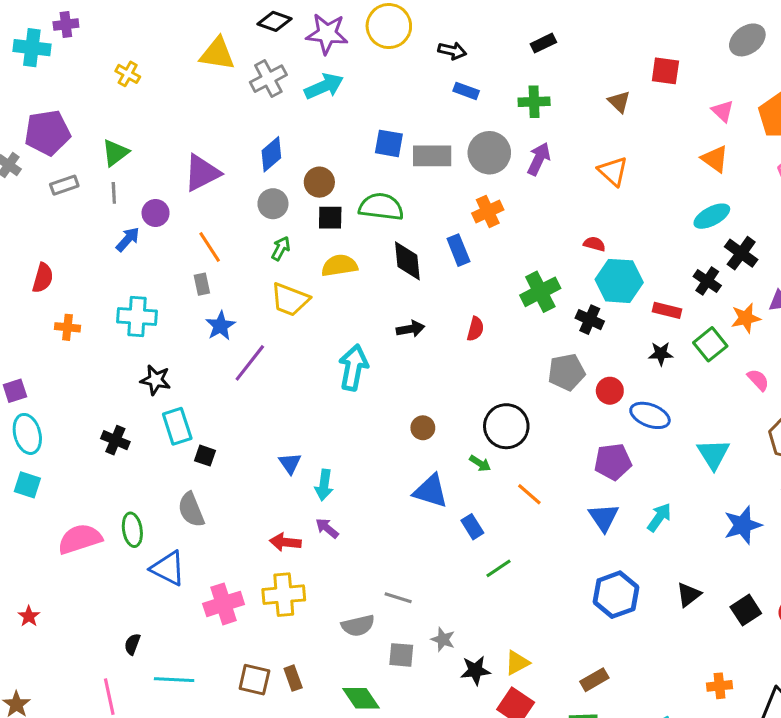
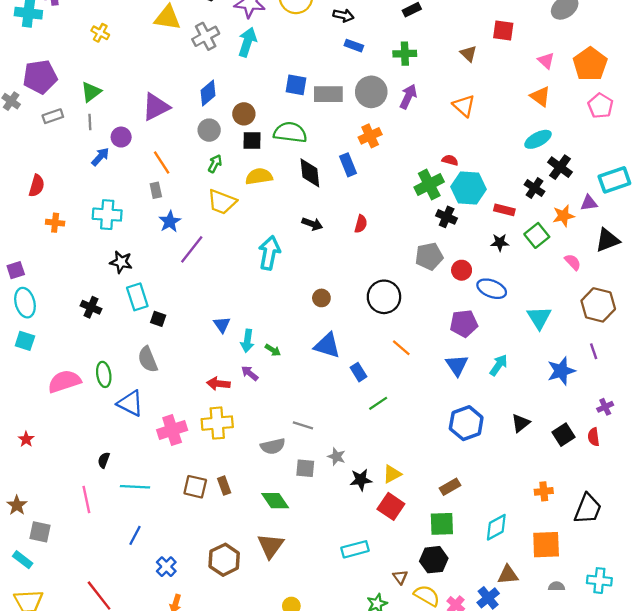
cyan arrow: (324, 86) -> (247, 42), turned -48
green cross: (540, 292) -> (429, 185), moved
black arrow: (410, 329) -> (312, 224), turned 30
green arrow: (480, 463) -> (273, 350), moved

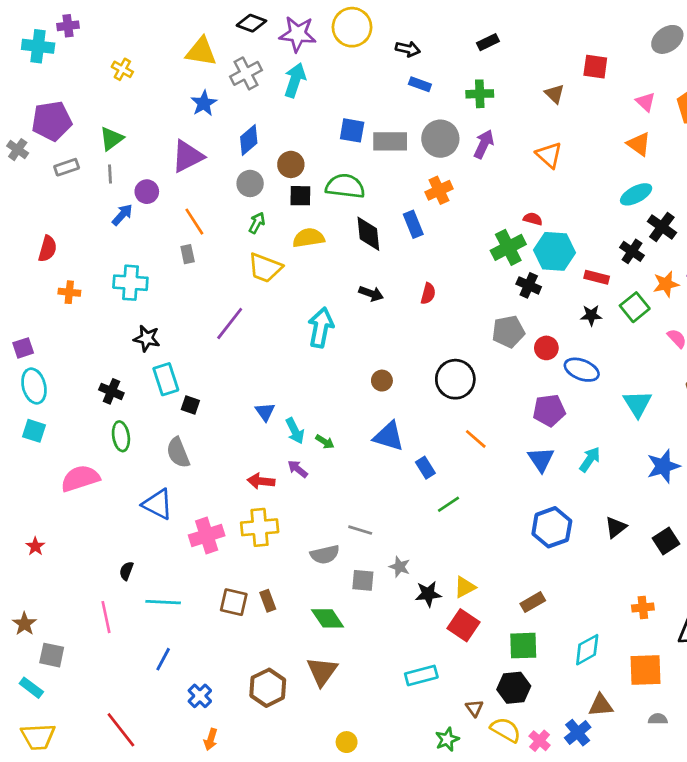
blue star: (170, 222) -> (204, 103), moved
cyan arrow: (247, 341) -> (295, 431), turned -35
green ellipse: (104, 374) -> (121, 436), moved

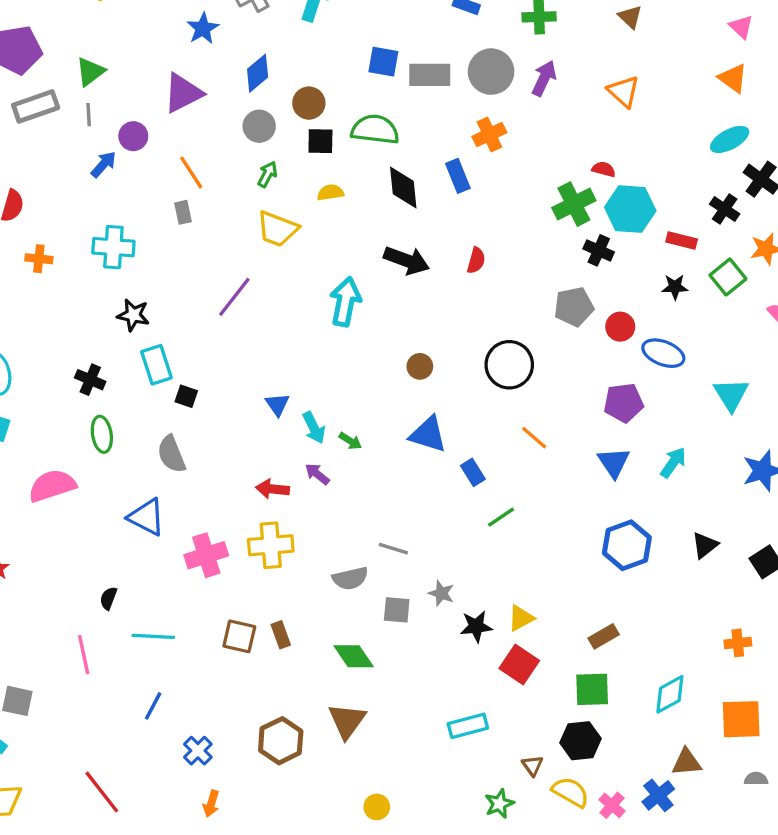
gray rectangle: (67, 167) -> (36, 106), size x1.5
yellow semicircle: (309, 238) -> (330, 192), size x0.7
black arrow: (371, 294) -> (407, 260), size x1.5

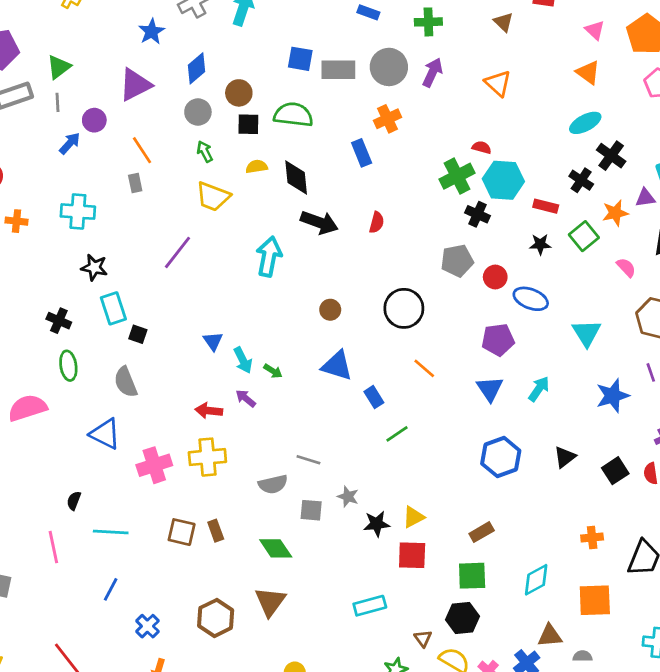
green arrow: (267, 174) -> (205, 152), turned -55
black diamond: (403, 188) -> (296, 177), moved
red square: (519, 665) -> (412, 555), turned -32
gray semicircle: (756, 779) -> (583, 656), moved

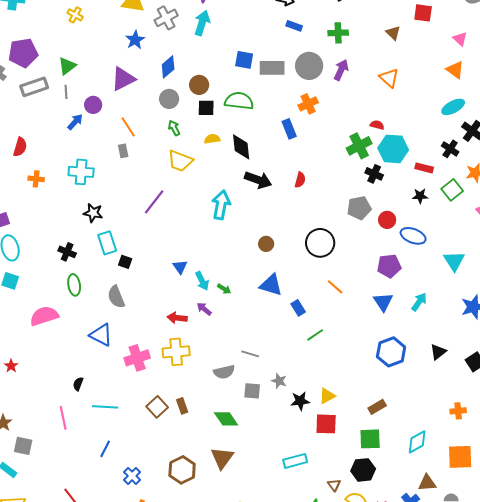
brown square: (182, 532) -> (157, 407), turned 35

